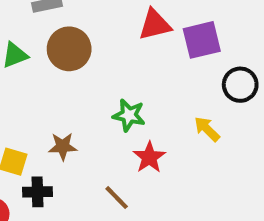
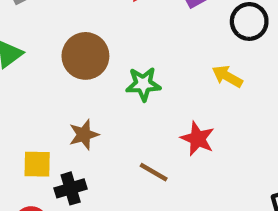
brown circle: (69, 49) -> (85, 56), moved
red star: (149, 157) -> (198, 139), moved

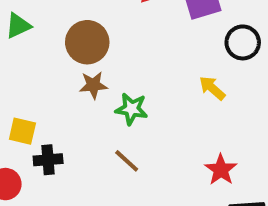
green star: (143, 84) -> (132, 109), moved
brown star: (84, 135) -> (93, 85), moved
red star: (198, 139) -> (221, 170), moved

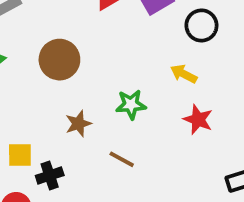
brown star: (93, 85) -> (78, 124), moved
green star: (132, 109) -> (131, 104), moved
red star: (221, 170) -> (198, 120), moved

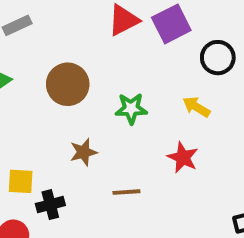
green star: (131, 104) -> (131, 109), moved
red star: (198, 120) -> (183, 158), moved
brown line: (122, 159) -> (126, 192), turned -36

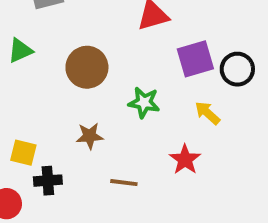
purple square: (171, 24) -> (195, 59), moved

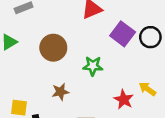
purple square: (195, 59) -> (123, 34), turned -30
yellow arrow: (207, 113) -> (148, 89), moved

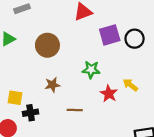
purple square: (123, 34) -> (110, 35), turned 35
green star: (93, 66) -> (91, 70), moved

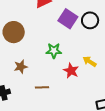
purple square: (110, 35) -> (68, 19), turned -36

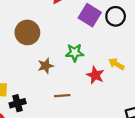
brown star: (21, 67) -> (46, 66), moved

